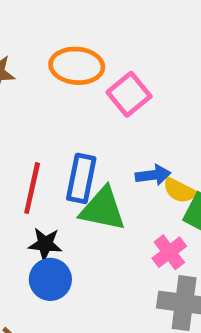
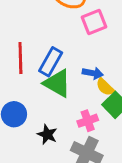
red line: (32, 188) -> (20, 58), turned -32
black star: (45, 244) -> (47, 134), moved

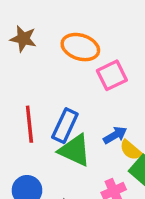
blue arrow: (93, 73) -> (115, 135), turned -36

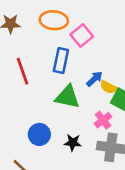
red line: (29, 124) -> (22, 71), moved
blue rectangle: (65, 126) -> (61, 60), moved

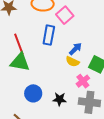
yellow semicircle: (109, 87) -> (73, 62), moved
green triangle: (67, 97) -> (20, 62), moved

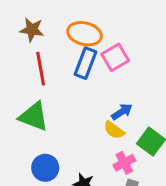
blue rectangle: (49, 35) -> (86, 63), moved
red line: (19, 44) -> (41, 69), moved

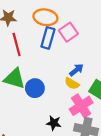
pink cross: (124, 163) -> (81, 106), size x1.5
blue circle: (45, 168) -> (35, 88), moved

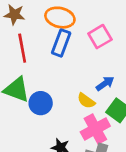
pink square: (68, 32) -> (100, 37), moved
blue arrow: (76, 70) -> (105, 83), moved

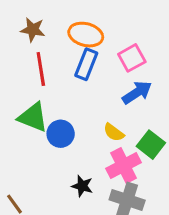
blue arrow: (105, 83) -> (137, 93), moved, size x1.4

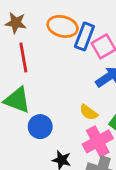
blue rectangle: (86, 64) -> (84, 36), moved
blue circle: (61, 134) -> (40, 127), moved

